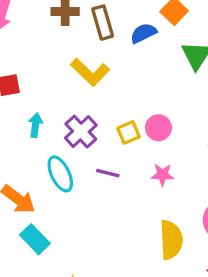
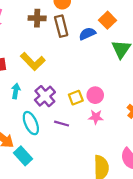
yellow L-shape: (90, 72) -> (33, 61), moved
pink star: (162, 175) -> (96, 117), moved
cyan rectangle: (35, 239) -> (23, 156), moved

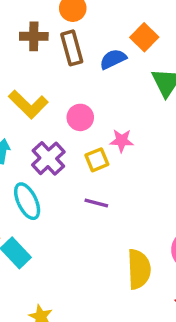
pink circle: (95, 95) -> (80, 117), moved
pink star: (96, 117) -> (122, 141), moved
purple line: (62, 124) -> (96, 203), moved

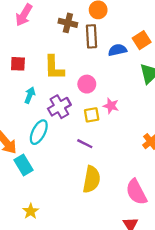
yellow L-shape: (28, 104) -> (54, 68), turned 32
cyan ellipse: (27, 201) -> (39, 132), turned 40
yellow semicircle: (139, 269) -> (92, 179), moved

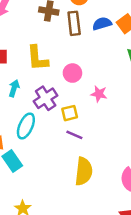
blue semicircle: (117, 50) -> (102, 24), moved
yellow square: (92, 115) -> (70, 113), moved

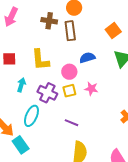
blue semicircle: (102, 24) -> (87, 58), moved
purple cross: (46, 98) -> (47, 93), turned -30
yellow square: (70, 113) -> (69, 91), moved

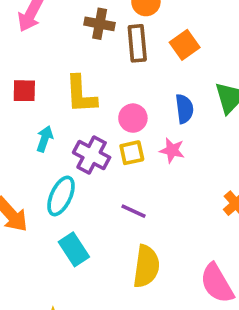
orange square: (113, 31) -> (185, 45), moved
blue semicircle: (87, 58) -> (184, 109), moved, turned 98
cyan rectangle: (21, 145) -> (74, 249), moved

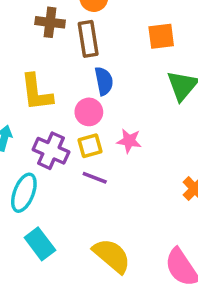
orange square: (185, 45) -> (161, 36), moved, turned 32
blue semicircle: (184, 109) -> (104, 81), moved
purple line: (134, 211) -> (95, 178), moved
yellow semicircle: (146, 266) -> (112, 256), turned -54

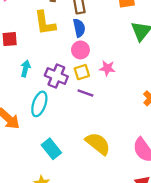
blue semicircle: (104, 81) -> (79, 28), moved
yellow L-shape: (36, 92) -> (45, 23), moved
cyan rectangle: (40, 244) -> (51, 149), moved

